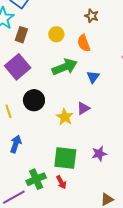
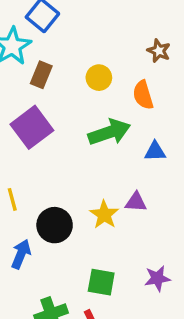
blue triangle: (93, 77) -> (155, 151), turned 48
black circle: (34, 100) -> (55, 225), moved
purple triangle: (83, 108) -> (136, 202), turned 32
green square: (65, 158) -> (101, 282), size x0.7

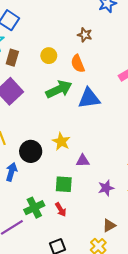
blue triangle: (155, 151) -> (89, 98), size x1.6
purple triangle: (136, 202) -> (83, 161), moved
purple star: (157, 278) -> (106, 188), moved

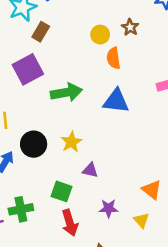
yellow circle: (49, 56) -> (100, 35), moved
green arrow: (59, 89) -> (66, 92), moved
red arrow: (61, 210) -> (70, 223), moved, size x1.5

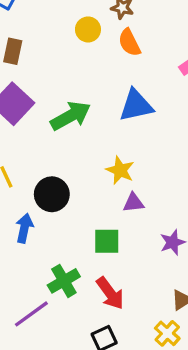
orange semicircle: (113, 58) -> (129, 43), moved
yellow star: (71, 142) -> (120, 170), moved
red arrow: (70, 223) -> (110, 293), moved

